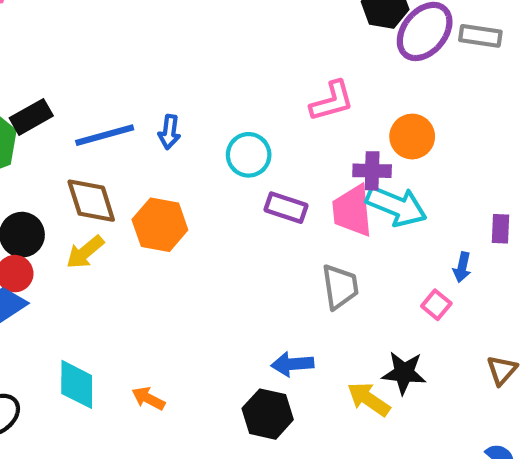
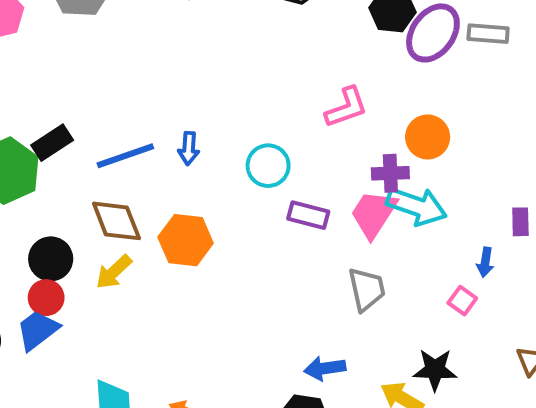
pink trapezoid: (352, 211) -> (374, 214), turned 42

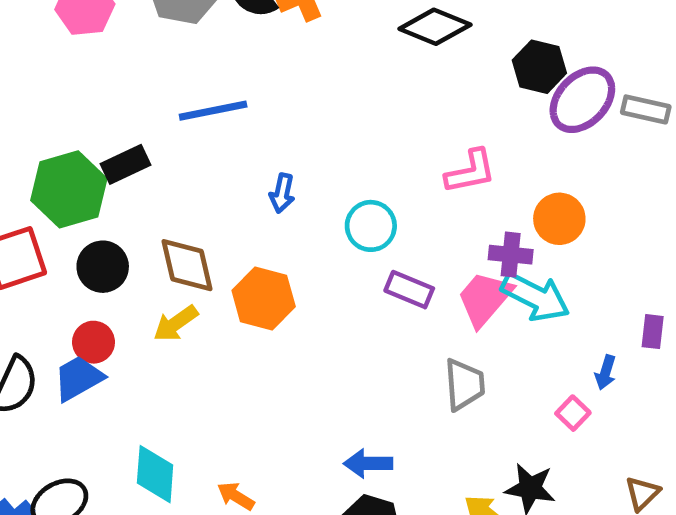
blue line: (125, 156) -> (213, 111), moved
black circle: (51, 259) -> (103, 267), moved
blue arrow: (325, 368) -> (368, 463), moved

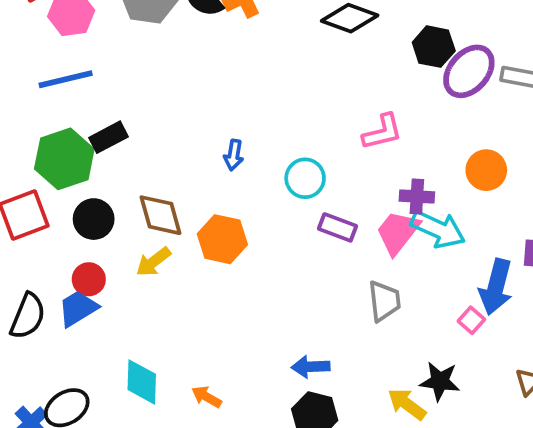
blue line: (213, 111) -> (66, 79), moved
orange circle: (559, 219) -> (486, 170), moved
blue arrow: (606, 372) -> (496, 287), size x2.0

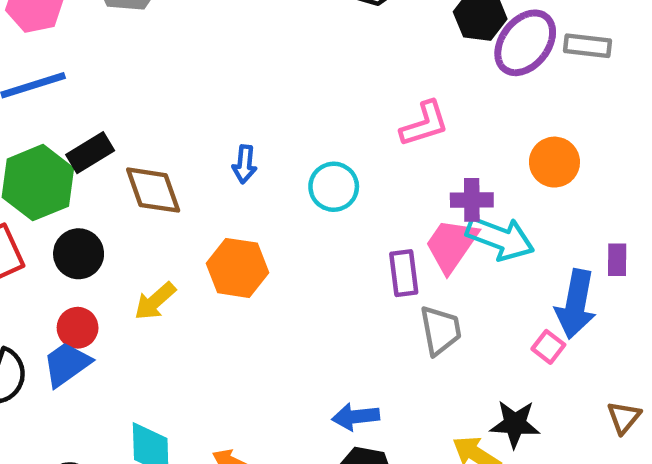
brown diamond: (160, 215) -> (153, 190), moved
purple rectangle: (338, 227) -> (404, 273), moved, turned 66

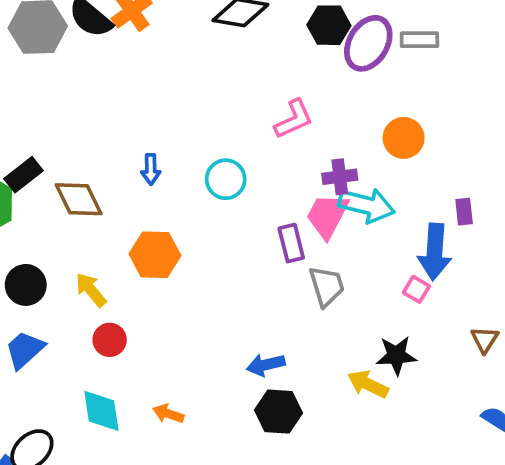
black circle: (79, 254) -> (26, 285), moved
yellow arrow: (155, 301) -> (91, 290), turned 99
red circle: (78, 328) -> (110, 340), moved

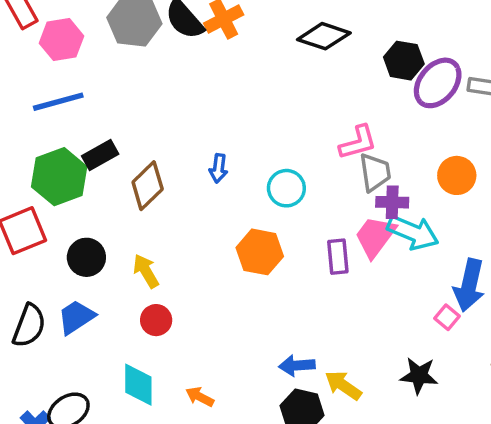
brown diamond: (79, 199) -> (148, 186), turned 63
orange hexagon: (155, 255) -> (260, 252), moved
gray trapezoid: (327, 286) -> (375, 172), moved
yellow arrow: (368, 384) -> (343, 385), moved

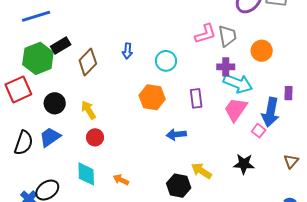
gray trapezoid: (375, 172) -> (227, 36), moved
pink trapezoid: (375, 236) -> (236, 109), moved
blue arrow: (297, 366) -> (176, 134), moved

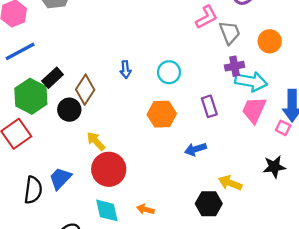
pink L-shape: (205, 34) -> (207, 17), moved
black circle: (55, 103) -> (69, 110), moved
red circle: (95, 137) -> (109, 169), size x1.8

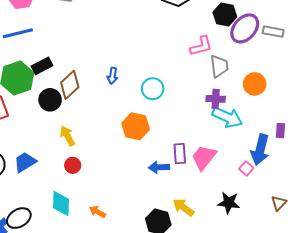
purple rectangle: (209, 106) -> (180, 154), moved
pink trapezoid: (254, 110) -> (204, 157), moved
red circle: (109, 169) -> (73, 165), size x0.5

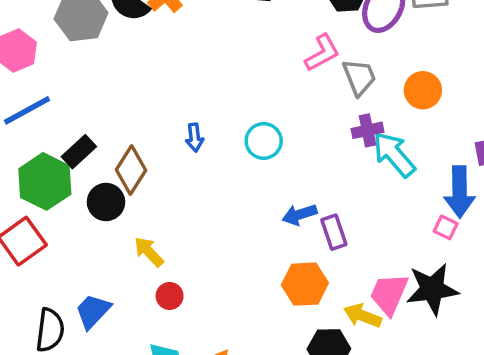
cyan arrow: (227, 117) -> (394, 154), turned -140
orange hexagon: (136, 126) -> (305, 284), moved
pink trapezoid: (204, 157) -> (389, 294), moved
blue arrow: (159, 167) -> (300, 215), moved
black star: (229, 203) -> (432, 289), size x1.4

